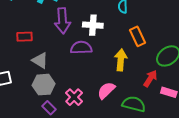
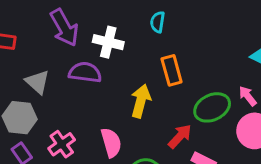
purple arrow: (62, 21) -> (64, 28), turned -35
gray triangle: (40, 60) -> (37, 82), moved
pink semicircle: (106, 90) -> (111, 143), turned 108

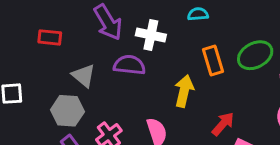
cyan semicircle: (158, 22) -> (198, 14), turned 78
green ellipse: (212, 107) -> (255, 55), moved

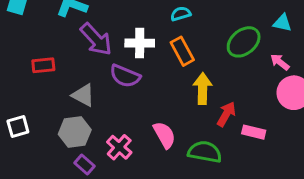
orange rectangle: (213, 60) -> (182, 51), moved
purple semicircle: (129, 65) -> (125, 76), turned -152
yellow arrow: (184, 91) -> (203, 89), moved

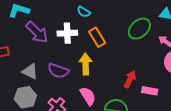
cyan semicircle: (181, 14) -> (84, 12), moved, turned -128
purple semicircle: (125, 76) -> (58, 71), moved
yellow arrow: (203, 89) -> (86, 64), moved

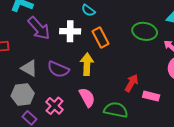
green ellipse: (139, 29) -> (145, 31), turned 50

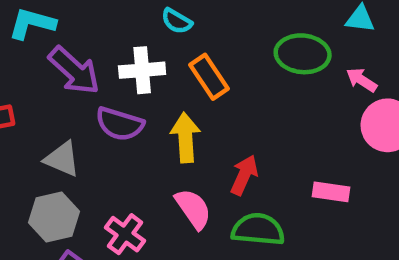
purple semicircle: (58, 69) -> (120, 124), moved
red arrow: (132, 83) -> (244, 175), moved

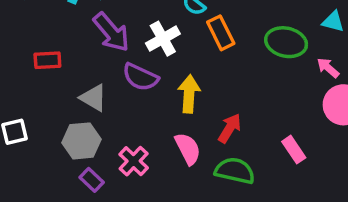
white cross: (142, 70) -> (163, 39), turned -32
orange rectangle: (209, 77) -> (221, 33), moved
pink rectangle: (331, 192) -> (294, 150), turned 40

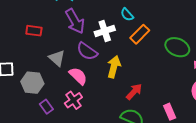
orange rectangle: (221, 33) -> (140, 34), turned 60
gray hexagon: (81, 141) -> (32, 83), moved
pink semicircle: (188, 149) -> (78, 76), moved, turned -30

